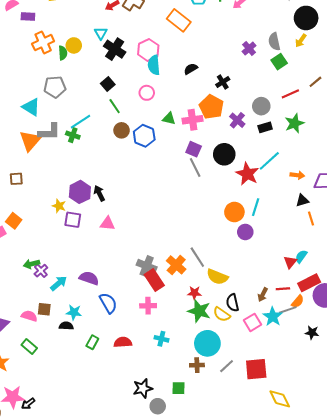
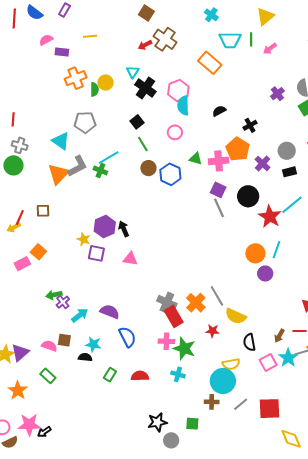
gray L-shape: (49, 132) -> (77, 166), turned -30
green star: (199, 311) -> (184, 349), moved
yellow semicircle: (222, 314) -> (231, 364), moved, turned -48

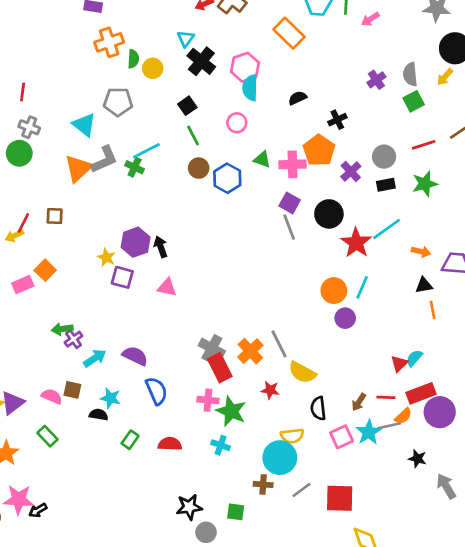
yellow circle: (106, 83) -> (153, 68), moved

